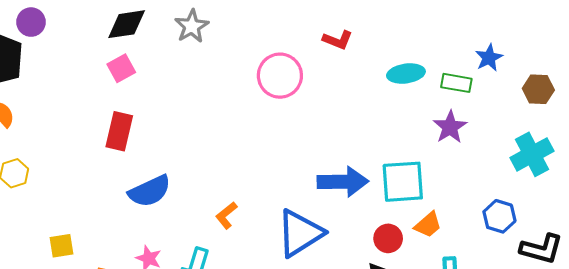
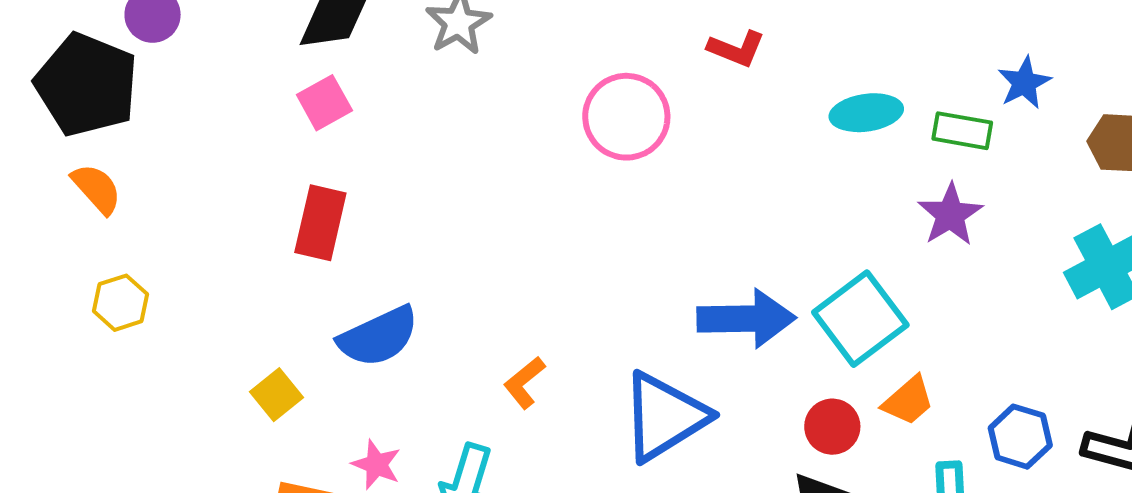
cyan square: (403, 182) -> (860, 319), turned -33
blue hexagon: (499, 216) -> (1020, 437), moved
yellow square: (61, 246) -> (276, 395), moved, turned -30

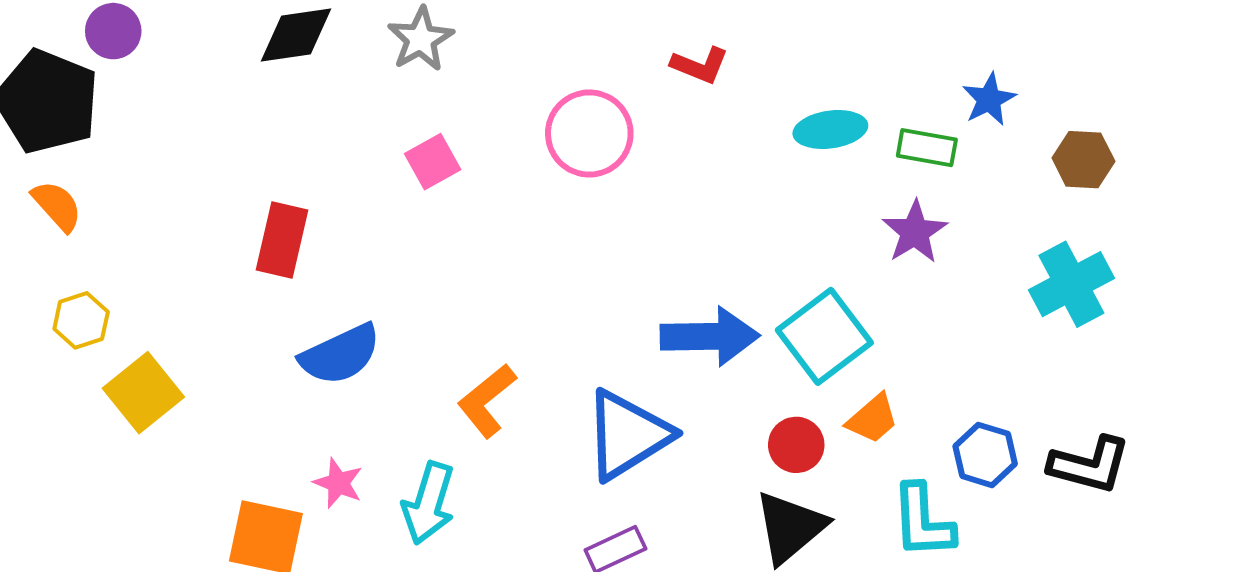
pink square: (324, 103) -> (433, 162), moved
orange L-shape: (524, 383) -> (487, 401), size x1.4
yellow square: (276, 395) -> (143, 393), moved, size x1.5

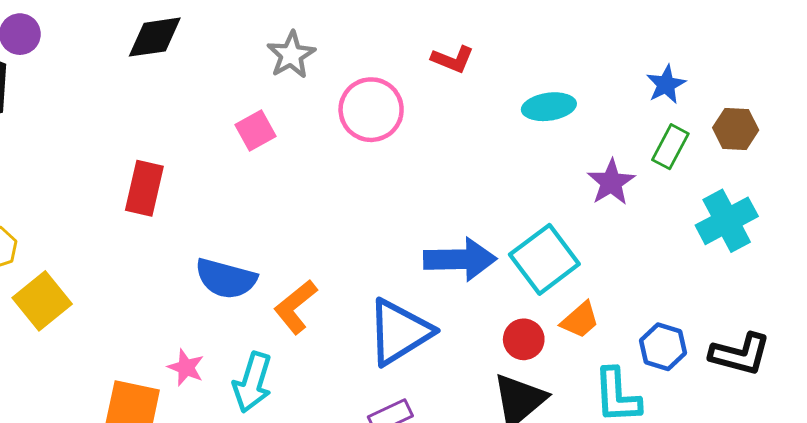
gray star: (421, 39) -> (291, 55), moved
green rectangle: (927, 148) -> (670, 147), moved, turned -72
blue semicircle: (340, 354) -> (226, 279), moved, turned 40

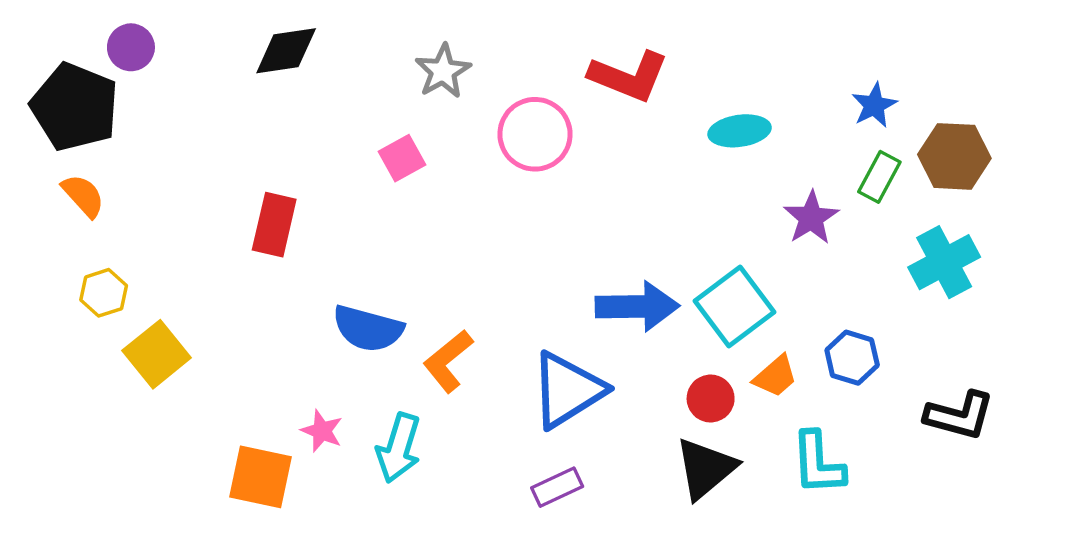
red L-shape: (453, 59) -> (629, 76), size x1.6
brown hexagon: (736, 129) -> (954, 156), size x1.4
blue hexagon: (663, 347) -> (852, 358), moved

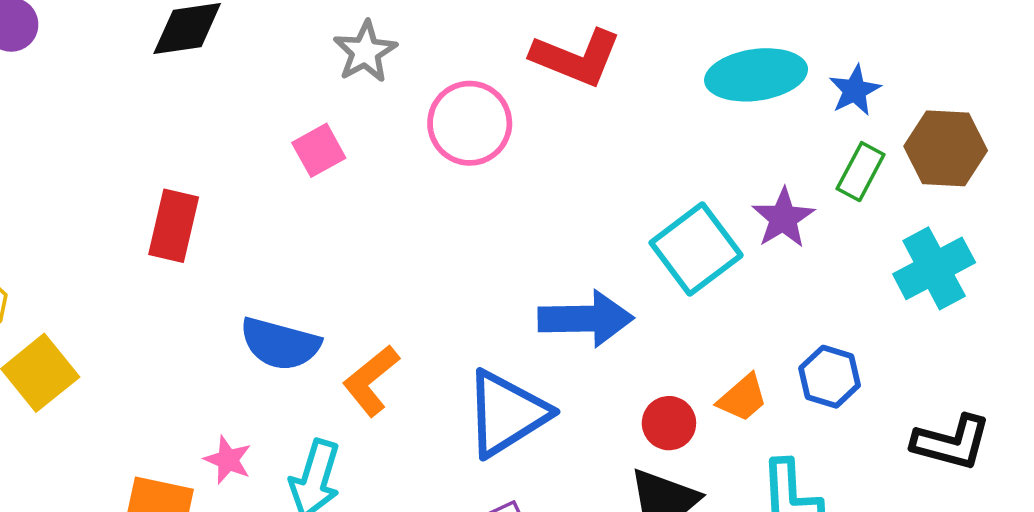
cyan ellipse: (740, 131) -> (756, 75), moved, size x1.4
cyan square: (734, 306) -> (696, 249), moved

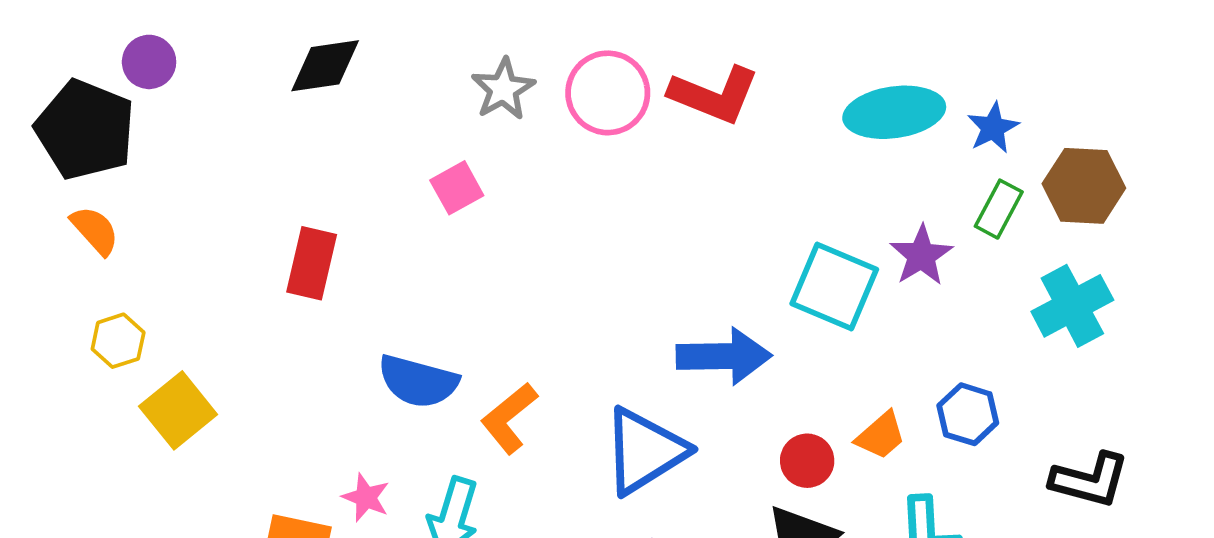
pink circle: (470, 123) -> (608, 93), moved
cyan square: (696, 249) -> (834, 286), turned -30

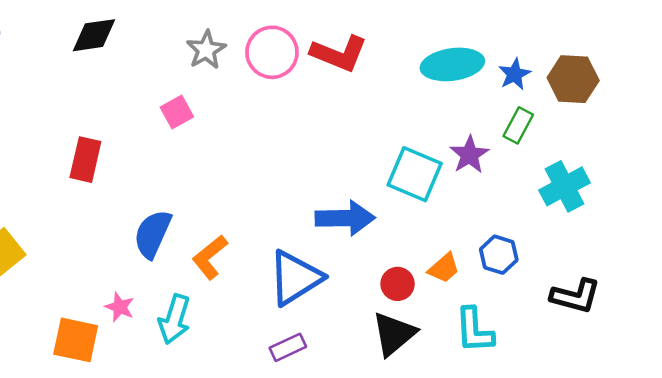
brown hexagon: (1084, 186) -> (573, 79), moved
blue semicircle: (418, 381) -> (153, 234), turned 99

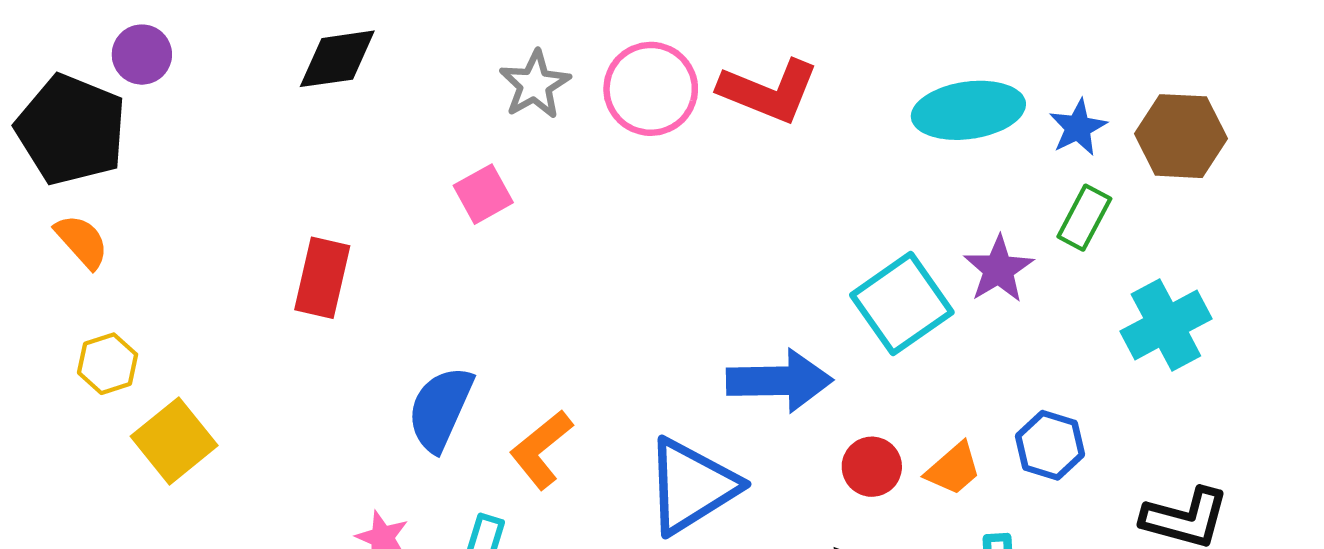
cyan square: (415, 174) -> (902, 304), turned 32
red circle: (398, 284) -> (872, 467), moved

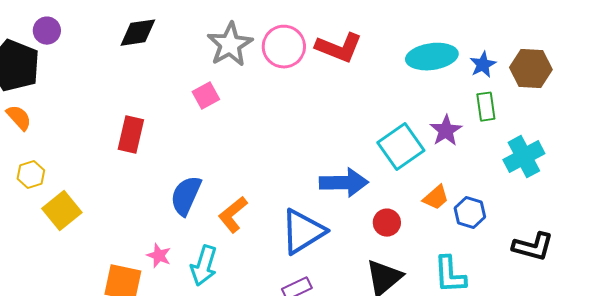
gray star: (535, 85) -> (230, 45), size x1.4
green rectangle: (1084, 218) -> (486, 107), turned -36
orange trapezoid: (953, 469) -> (436, 198), moved

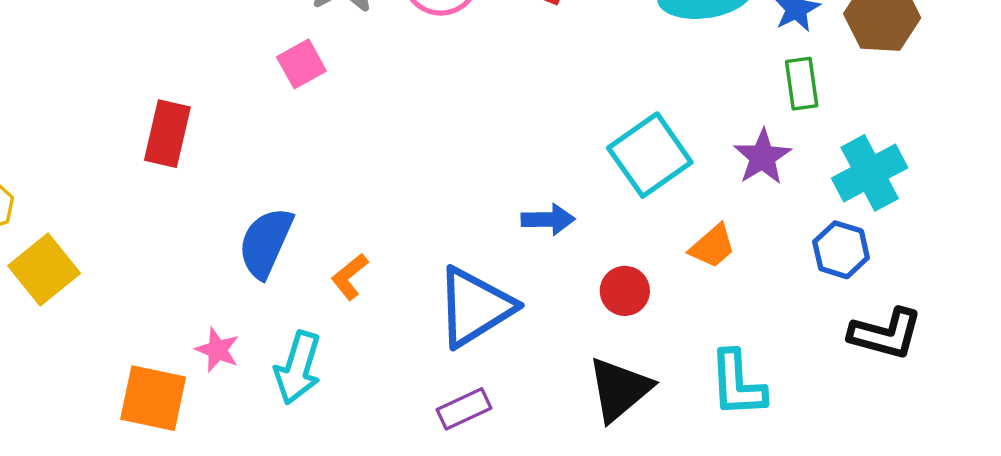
purple star: (446, 131) -> (762, 157), moved
blue arrow: (344, 183) -> (548, 219), size x0.6
blue hexagon: (470, 213) -> (841, 250), moved
orange L-shape: (233, 215) -> (350, 277), size x0.7

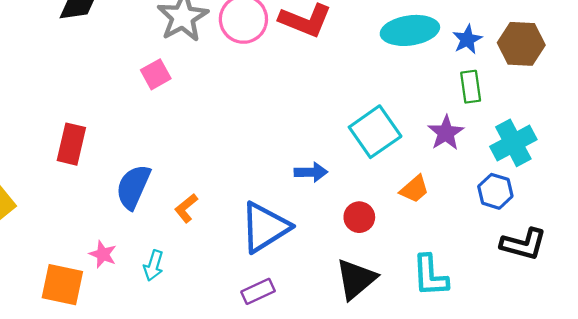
red rectangle: (167, 134) -> (71, 144), moved
cyan arrow: (298, 368) -> (153, 266), size x0.7

